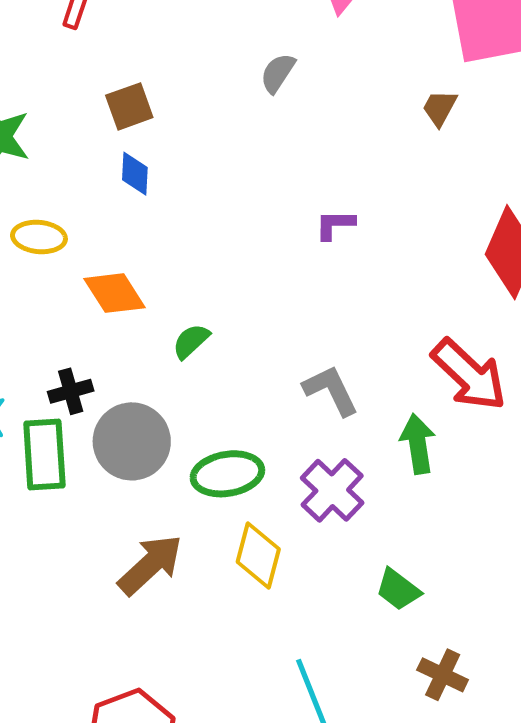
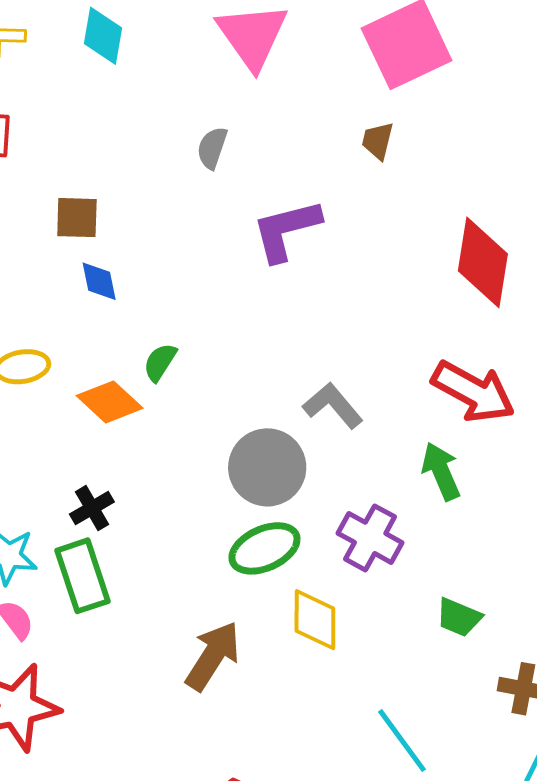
brown square: (129, 106) -> (77, 218), turned 36
purple L-shape: (335, 225) -> (286, 230), moved, size x1.8
green semicircle: (191, 341) -> (160, 362), moved
gray L-shape: (331, 390) -> (333, 406), moved
gray circle: (132, 441) -> (267, 467), moved

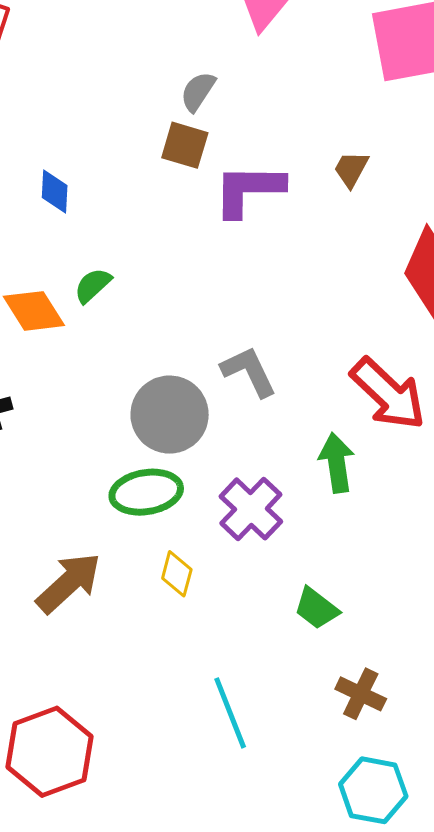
brown trapezoid: (378, 141) -> (351, 169), moved
brown square: (77, 218) -> (185, 145), moved
yellow diamond: (315, 620) -> (177, 574), size x0.7

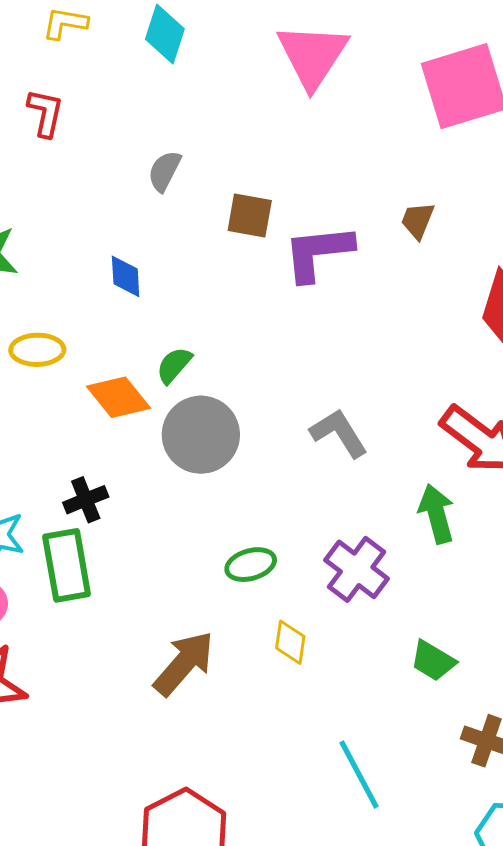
gray semicircle: (198, 91) -> (164, 171), moved
gray circle: (170, 415) -> (201, 435), moved
green ellipse: (146, 492) -> (251, 565), size x0.7

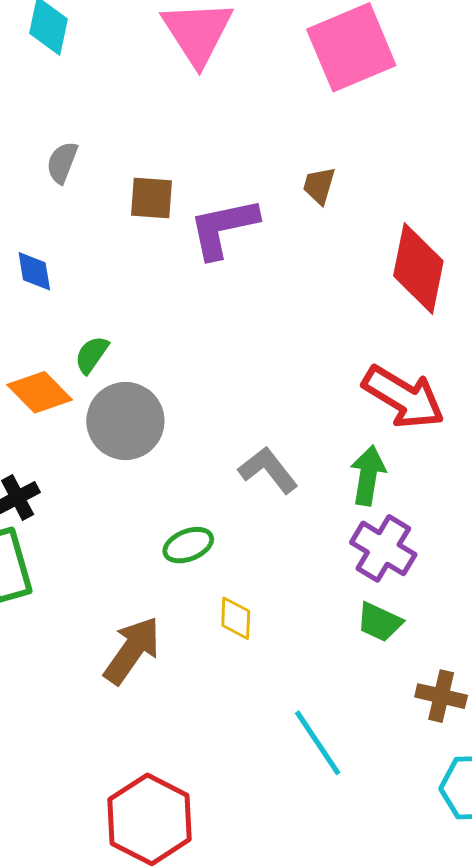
gray L-shape: (339, 433) -> (268, 470), moved
green arrow: (437, 514) -> (368, 475), turned 30
purple cross: (357, 569) -> (383, 548), moved

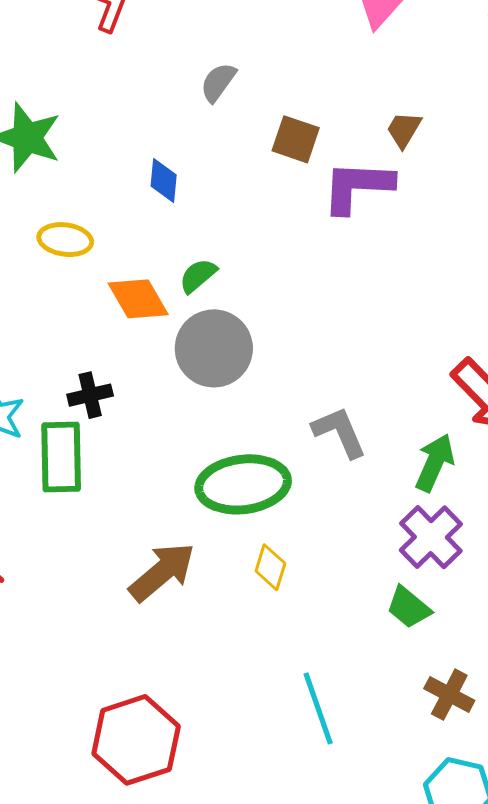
brown trapezoid: (319, 186) -> (404, 130), moved
green ellipse: (188, 545) -> (243, 484), size x1.8

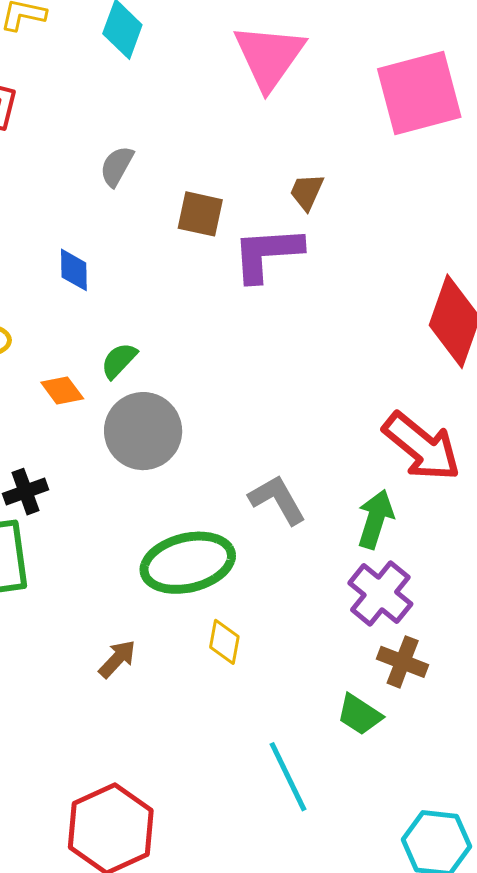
orange diamond: (138, 299) -> (62, 390), size x0.7
brown arrow: (162, 572) -> (117, 659), size x0.6
green trapezoid: (409, 607) -> (360, 715), moved
brown cross: (449, 695) -> (403, 662), moved

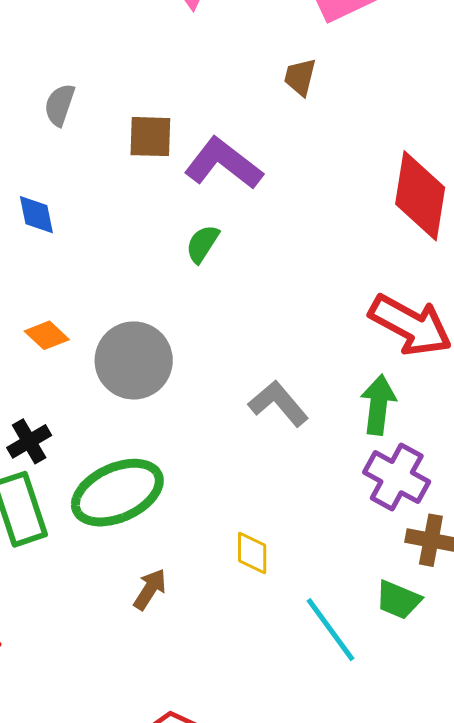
brown trapezoid: (307, 192) -> (300, 77), moved
purple L-shape: (267, 254) -> (223, 163), turned 52
green semicircle: (119, 361) -> (202, 244), moved
green ellipse: (188, 563) -> (117, 493), moved
cyan line: (288, 777) -> (331, 630), moved

